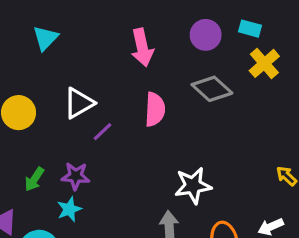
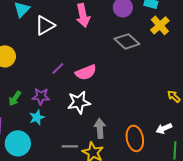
white triangle: (79, 103) -> (45, 25), moved
pink semicircle: (155, 109) -> (86, 72), moved, turned 65
white star: (193, 186) -> (79, 102), moved

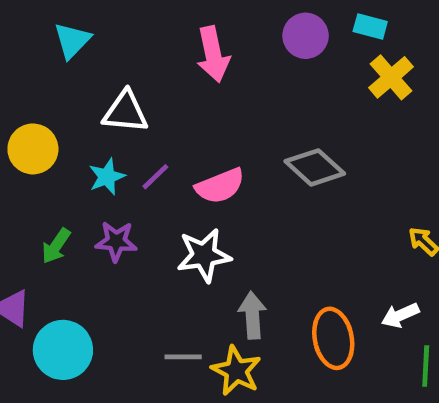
white triangle: (45, 25) -> (125, 112), moved, turned 35
gray diamond: (127, 41) -> (315, 167), moved
cyan star: (37, 117) -> (107, 177), moved

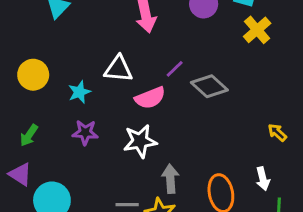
white triangle: (125, 112) -> (118, 69), moved
purple line: (155, 177) -> (175, 69), moved
green arrow: (56, 246) -> (29, 135), moved
white arrow: (400, 315) -> (263, 179), turned -80

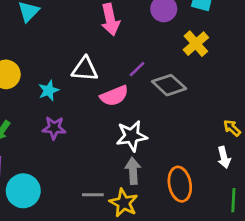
yellow cross: (257, 30) -> (196, 44), moved
white star: (140, 141) -> (132, 136), moved
white arrow: (263, 179) -> (224, 157), moved

